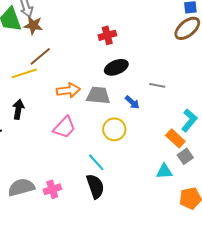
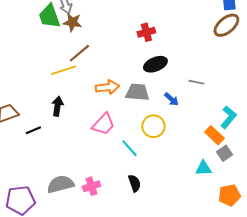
cyan line: (96, 162) -> (129, 148), moved
black semicircle: (95, 186) -> (134, 183), size x0.7

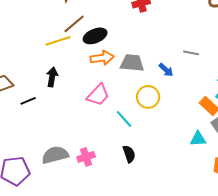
black ellipse: (155, 64) -> (95, 36), moved

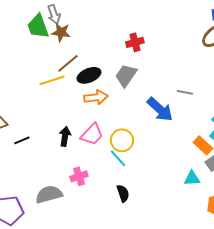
gray trapezoid: (132, 63) -> (126, 75), moved, turned -60
blue arrow: (166, 70) -> (160, 109), size x1.8
black arrow: (52, 77) -> (65, 136), moved
yellow circle: (148, 97) -> (122, 140), moved
pink cross: (86, 157) -> (79, 176), moved

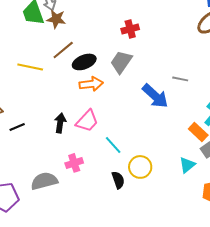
yellow line: (52, 80) -> (30, 67), moved, turned 30
yellow circle: (122, 140) -> (140, 167), moved
cyan triangle: (192, 178) -> (187, 165), turned -36

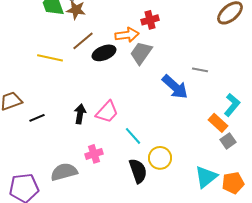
orange arrow: (91, 84) -> (127, 35), moved
cyan triangle: (187, 165) -> (206, 177), moved, size x1.4
black semicircle: (118, 180) -> (138, 171), size x1.4

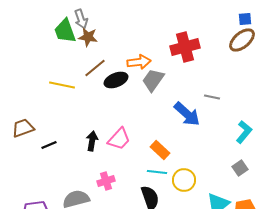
red cross: (150, 20) -> (185, 47), moved, size x1.6
orange rectangle: (218, 123) -> (160, 150), moved
cyan line: (133, 136) -> (157, 172), moved, turned -42
yellow circle: (160, 158) -> (184, 180), moved

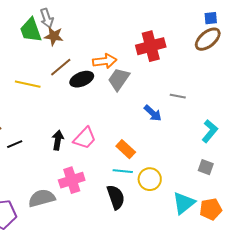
blue arrow: (187, 114) -> (153, 113), size x0.7
gray square: (240, 168) -> (206, 167), turned -35
pink cross: (106, 181) -> (72, 180), size x1.4

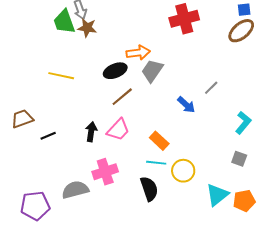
red cross: (151, 46) -> (184, 19), moved
brown line: (61, 67) -> (122, 97), moved
gray line: (178, 96) -> (211, 88), turned -56

